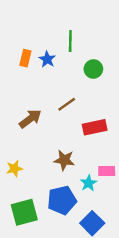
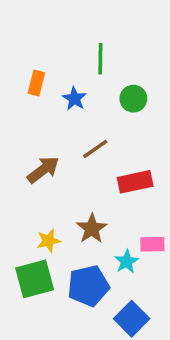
blue star: (47, 59) -> (74, 99), moved
brown star: (64, 160) -> (92, 229), turned 30
yellow star: (14, 169) -> (48, 241), moved
green square: (24, 212) -> (35, 279), moved

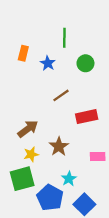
brown arrow: (43, 170) -> (28, 129), moved
cyan star: (126, 262) -> (69, 179), moved
blue pentagon: (88, 286) -> (50, 198), moved, turned -30

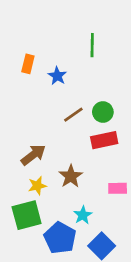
green line: (64, 38) -> (92, 45), moved
green circle: (85, 63) -> (103, 112), moved

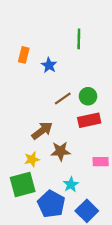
brown arrow: (33, 155) -> (42, 131), moved
brown star: (71, 176) -> (60, 151), turned 30

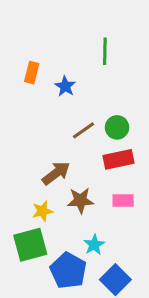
pink rectangle: (101, 162) -> (123, 200), moved

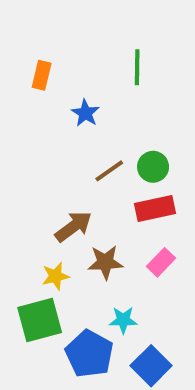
orange rectangle: (32, 73) -> (42, 75), moved
pink rectangle: (123, 200) -> (161, 262), turned -45
cyan star: (94, 245) -> (123, 320), turned 30

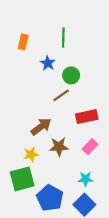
green line: (137, 67) -> (63, 38), moved
green circle: (153, 167) -> (71, 75), moved
cyan star: (123, 320) -> (86, 179), moved

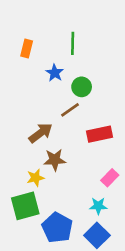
brown arrow: (41, 127) -> (41, 133), moved
brown star: (59, 147) -> (55, 160), moved
pink rectangle: (90, 147) -> (110, 178), moved

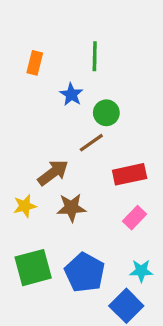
yellow star: (36, 178) -> (25, 206), moved
pink rectangle: (110, 178) -> (135, 218), moved
cyan star: (98, 206) -> (141, 271), moved
blue pentagon: (57, 228) -> (85, 273), moved

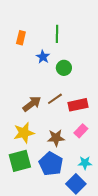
brown line: (91, 143) -> (55, 99), moved
yellow star: (25, 206) -> (24, 133), moved, size x1.5
brown star: (71, 208) -> (56, 138), moved

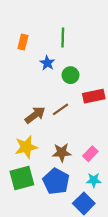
red rectangle: (78, 105) -> (94, 96), moved
pink rectangle: (81, 131) -> (90, 154), moved

